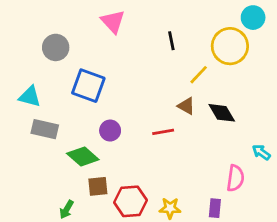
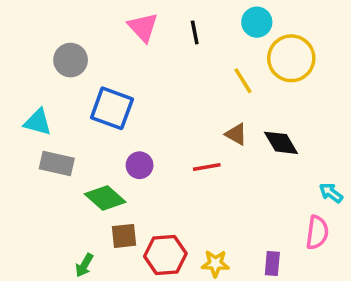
cyan circle: (253, 18) -> (257, 22), moved
black line: (171, 41) -> (195, 32), moved
yellow line: (199, 75) -> (243, 81), moved, turned -75
pink semicircle: (235, 178) -> (317, 232), moved

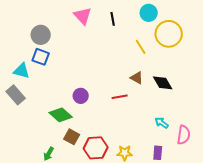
blue square: (112, 108) -> (41, 57), moved, size x0.7
gray rectangle: (57, 164) -> (16, 95), moved, turned 36
cyan arrow: (331, 193) -> (162, 123), moved
brown square: (124, 236) -> (72, 137), turned 35

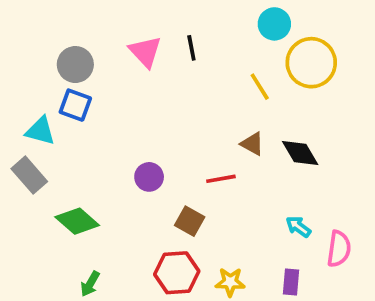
pink triangle: (83, 16) -> (145, 52), moved
black line: (113, 19) -> (191, 48), moved
green diamond: (61, 115) -> (77, 221), moved
brown square: (72, 137) -> (190, 221), moved

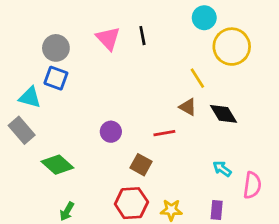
yellow line: (260, 87) -> (197, 78), moved

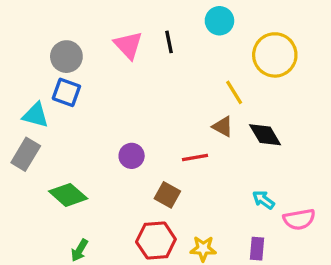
cyan circle: (204, 18) -> (219, 21), moved
gray rectangle: (22, 130) -> (26, 154), turned 72
pink semicircle: (252, 185) -> (299, 219), turned 72

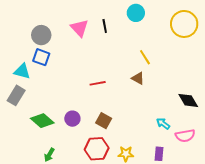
yellow circle: (275, 55) -> (184, 24), moved
black diamond: (265, 135) -> (188, 100), moved
purple circle: (132, 156) -> (72, 119), moved
red line: (195, 157) -> (98, 83), moved

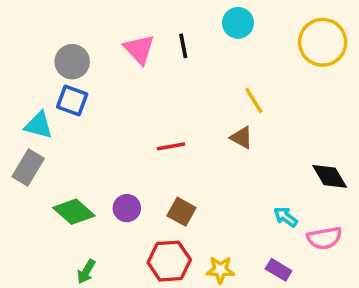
purple rectangle: (159, 154) -> (279, 270), turned -64

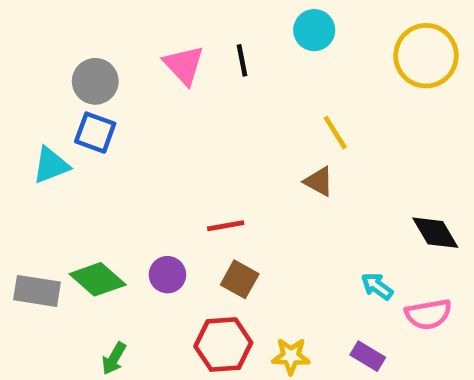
cyan triangle: (39, 125) -> (51, 165), turned -36
red line: (171, 146) -> (226, 226), moved
gray rectangle: (28, 168) -> (37, 291), moved, turned 68

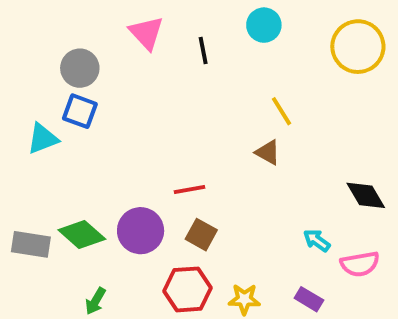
pink triangle: (184, 65) -> (146, 33), moved
purple circle: (167, 275) -> (141, 231), size x1.5

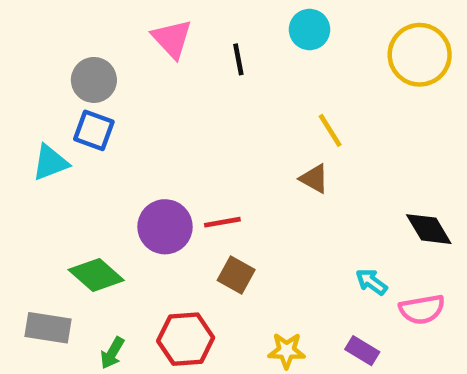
purple circle: (141, 231) -> (165, 227), moved
gray rectangle: (31, 244) -> (48, 328), moved
red hexagon: (188, 289) -> (186, 339), moved

